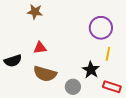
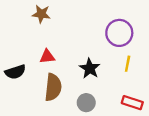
black star: (91, 70) -> (90, 68), moved
brown semicircle: (45, 74) -> (53, 87), turned -100

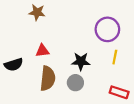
black star: (90, 68) -> (81, 61), turned -30
gray circle: (86, 103) -> (75, 83), moved

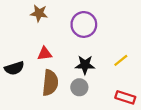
purple circle: (107, 29) -> (84, 24), moved
yellow line: (115, 57) -> (121, 60), turned 40

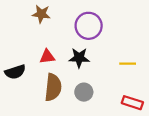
yellow line: (121, 60) -> (128, 64), turned 40
black star: (85, 65) -> (79, 58), moved

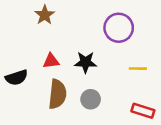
brown star: (41, 14) -> (45, 15), turned 30
purple circle: (89, 26) -> (119, 28), moved

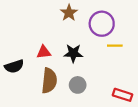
brown star: (45, 15) -> (69, 13), moved
yellow line: (138, 69) -> (115, 46), moved

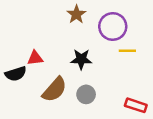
red triangle: (44, 52) -> (35, 58), moved
brown semicircle: (49, 81) -> (55, 90), turned 35

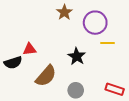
black star: (81, 59) -> (77, 56), moved, turned 30
gray circle: (86, 94) -> (76, 90), moved

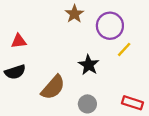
yellow line: (107, 43) -> (124, 49), turned -48
red triangle: (30, 49) -> (19, 41), moved

